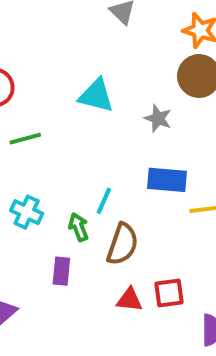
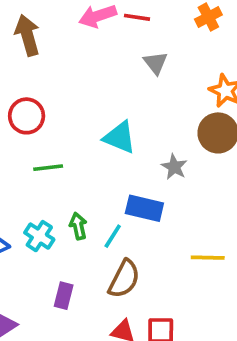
blue rectangle: (167, 180) -> (144, 208), moved
green arrow: (78, 227) -> (78, 226), moved

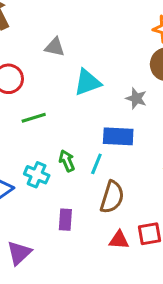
gray triangle: (156, 63) -> (55, 47), moved, turned -30
cyan triangle: (120, 137) -> (87, 82), turned -32

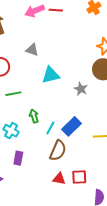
blue rectangle: (118, 136) -> (71, 126), moved, turned -54
green arrow: (67, 161) -> (34, 116), moved
purple rectangle: (65, 220) -> (18, 158), moved

